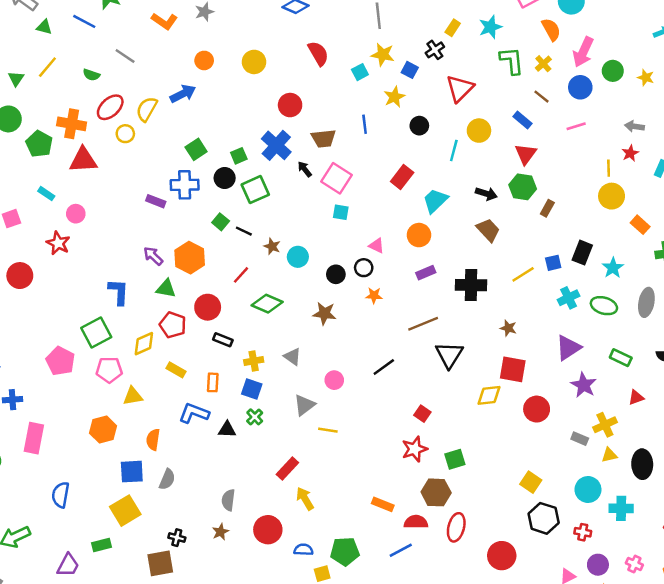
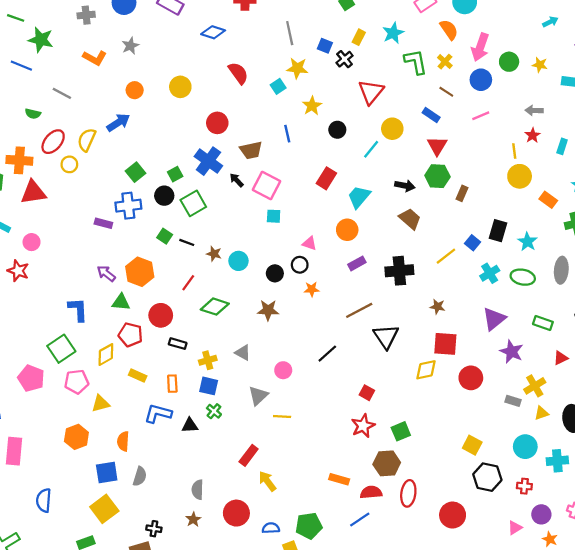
blue square: (410, 70) -> (325, 46), moved
cyan line: (454, 150) -> (371, 149), turned 30
blue square: (553, 263) -> (472, 243), turned -32

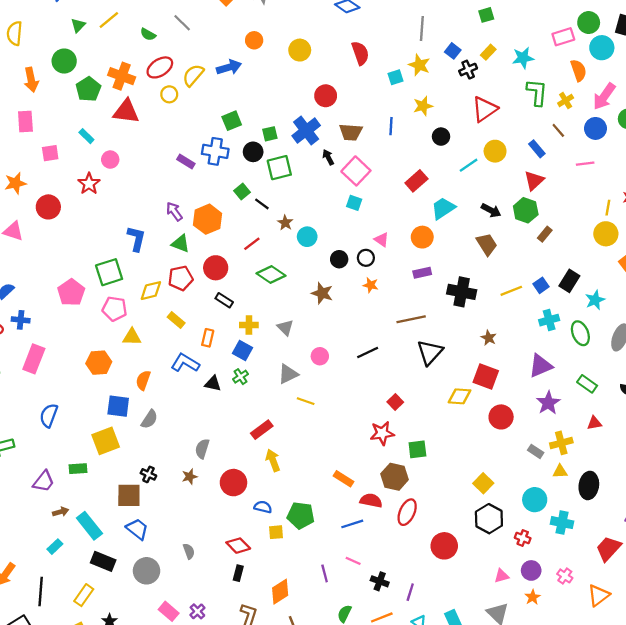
green ellipse: (523, 277) -> (580, 333), turned 40
red pentagon: (130, 335) -> (181, 278), turned 30

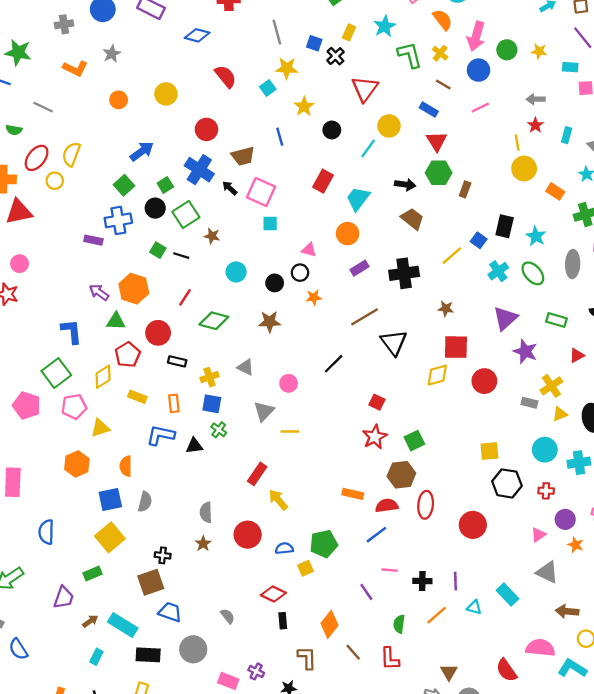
blue arrow: (229, 67) -> (142, 151), moved
brown star: (285, 223) -> (212, 236), moved
yellow square: (483, 483) -> (489, 451), turned -30

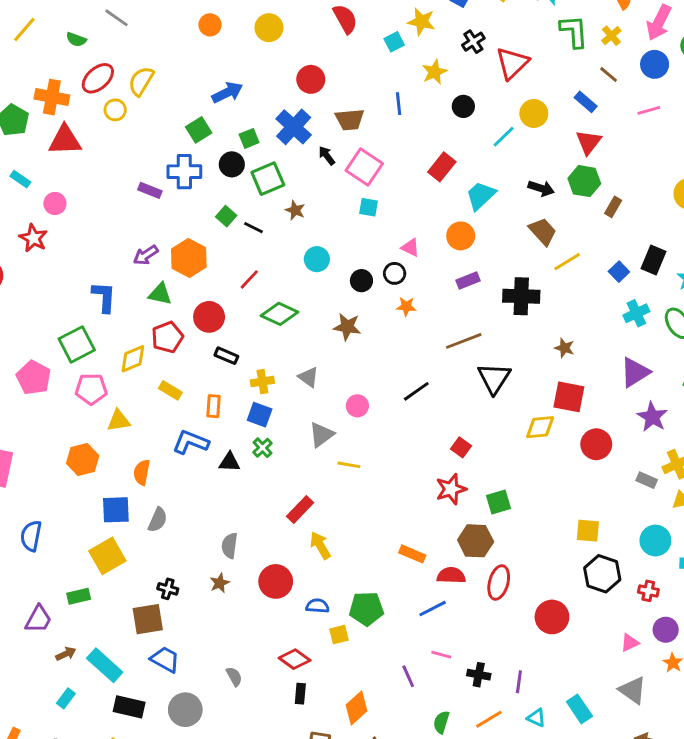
black cross: (335, 56) -> (473, 42), moved
yellow line: (452, 256) -> (567, 262), moved
purple arrow: (99, 292) -> (146, 255), turned -78

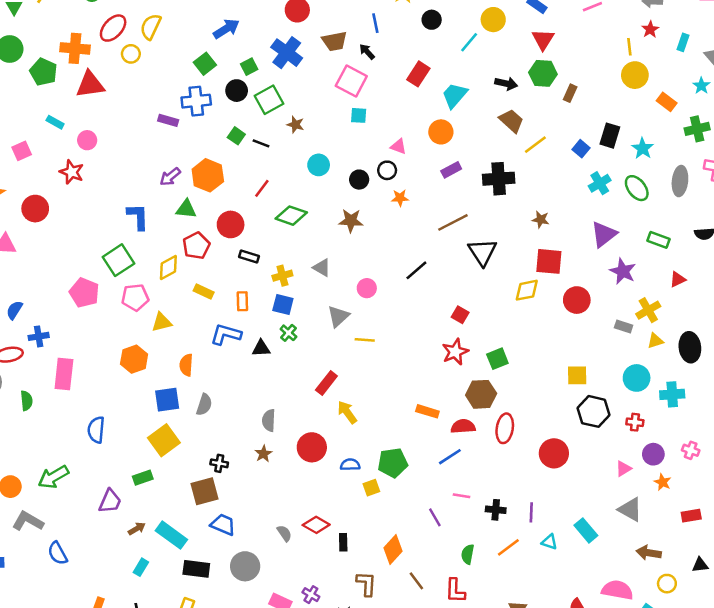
black arrow: (327, 156) -> (367, 52), moved
red diamond: (295, 659) -> (316, 525), moved

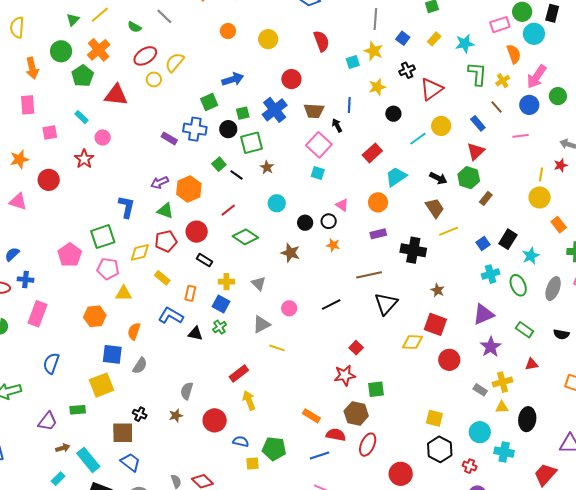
orange cross: (75, 48) -> (99, 50), moved, turned 30

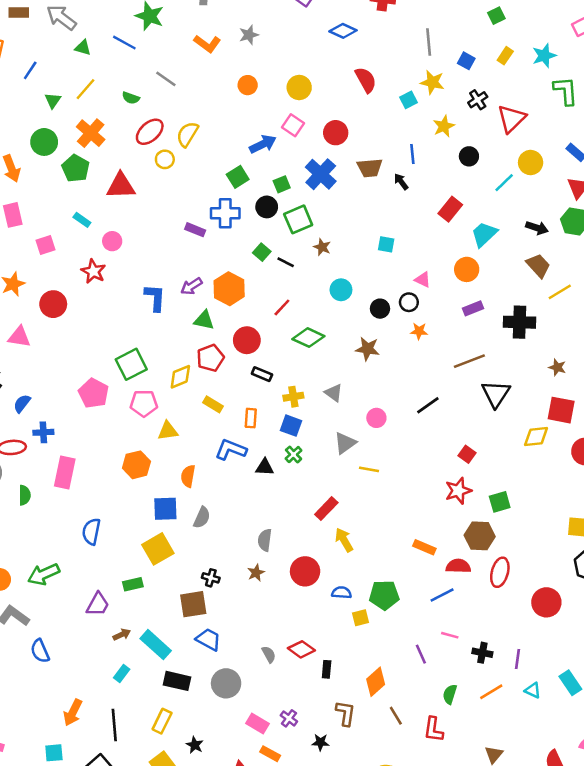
pink square: (319, 145) -> (293, 125), moved, size x0.7
blue L-shape: (126, 207) -> (155, 298), moved

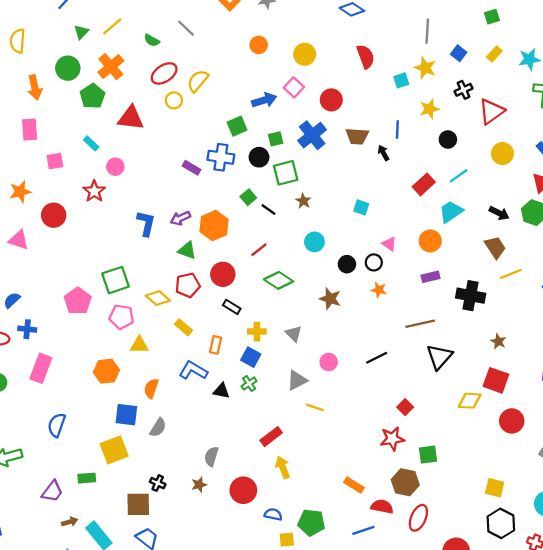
cyan line: (504, 183) -> (459, 176), moved
yellow diamond: (180, 377) -> (158, 298), turned 55

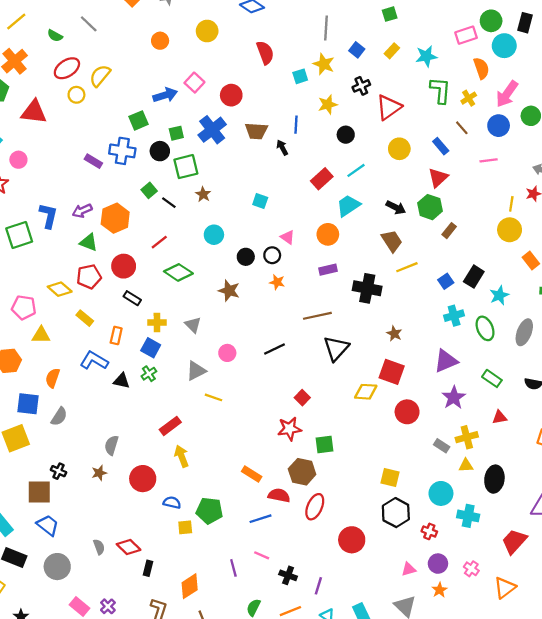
yellow circle: (305, 54) -> (207, 31), moved
green square: (116, 280) -> (19, 235), moved

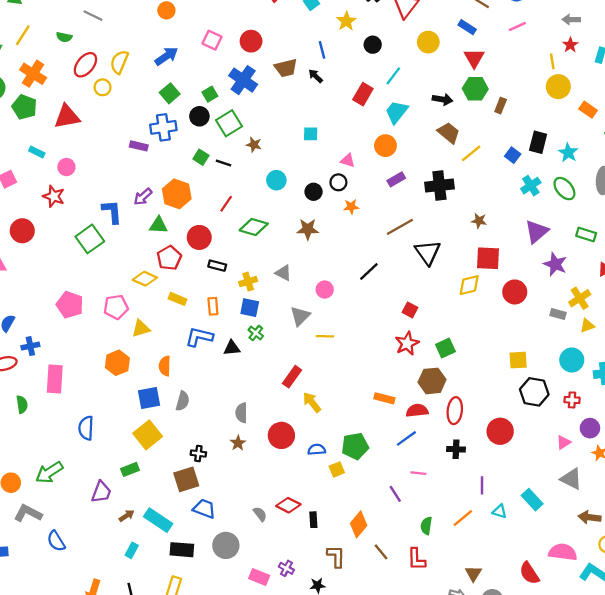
blue arrow: (165, 95) -> (166, 56), moved
black cross: (288, 575) -> (456, 449), moved

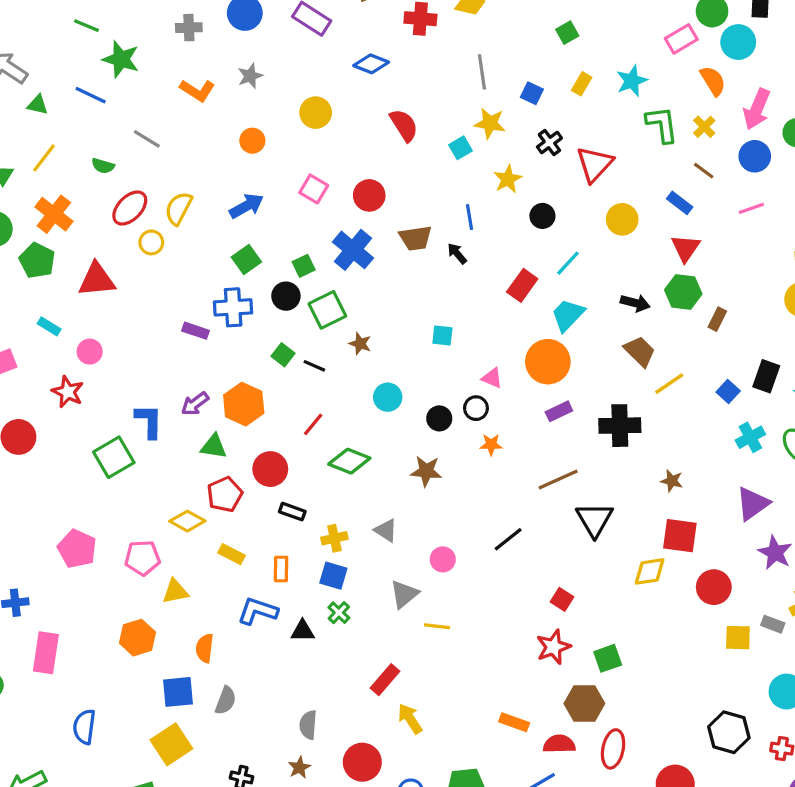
orange circle: (385, 146) -> (548, 362), size x1.4
yellow square: (518, 360) -> (738, 638), moved

